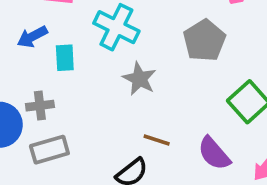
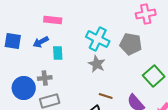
cyan cross: (116, 27) -> (98, 39), moved
gray pentagon: (204, 41) -> (131, 44), turned -30

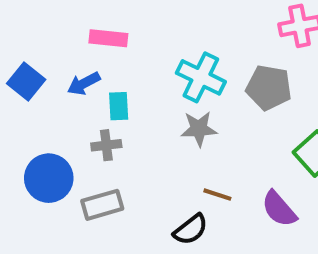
blue square: (13, 41) -> (26, 81), turned 30
gray star: (97, 64) -> (199, 129), turned -30
gray cross: (45, 78) -> (106, 145), moved

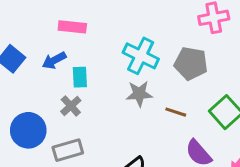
gray cross: (106, 145) -> (71, 106), turned -35
brown line: (217, 195) -> (176, 112), moved

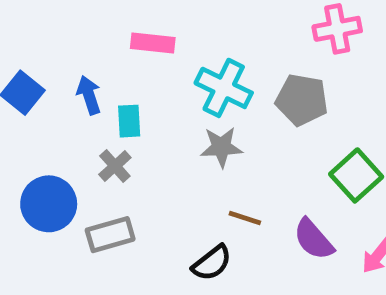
pink rectangle: (72, 27) -> (153, 43), moved
blue arrow: (54, 60) -> (89, 95), turned 100
brown line: (176, 112) -> (245, 218), moved

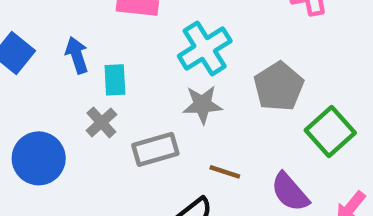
cyan cross: (224, 88) -> (205, 48), turned 32
gray pentagon: (302, 100) -> (279, 87), moved, turned 30
gray rectangle: (110, 235) -> (155, 149), moved

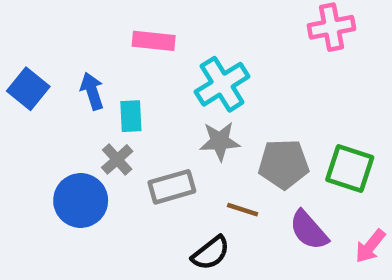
gray pentagon: (279, 87) -> (284, 164), moved, turned 30
green square: (330, 131) -> (350, 169), turned -30
blue circle: (39, 158) -> (81, 201), moved

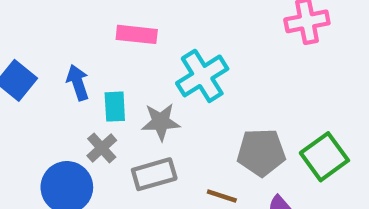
gray star: (220, 141) -> (161, 122), moved
green square: (350, 169) -> (324, 157), turned 36

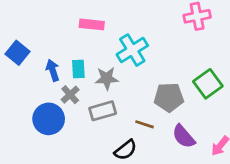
blue arrow: (78, 82) -> (53, 70), moved
green square: (324, 157) -> (208, 84), moved

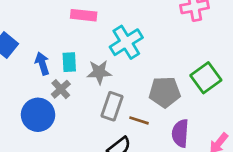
gray rectangle: (103, 111) -> (112, 106), moved, turned -55
purple semicircle: (184, 136) -> (180, 133), turned 45

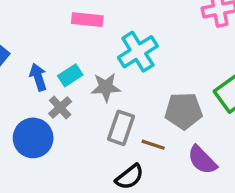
cyan rectangle: (69, 62) -> (70, 75), turned 60
purple semicircle: (180, 133) -> (202, 160), turned -48

